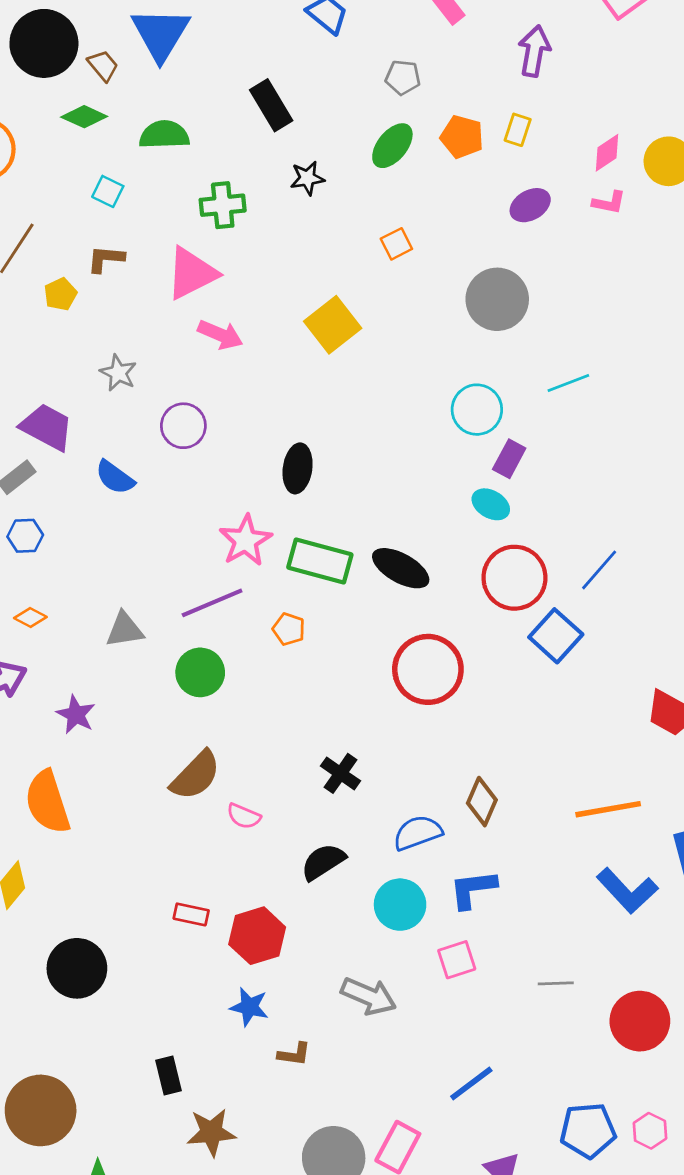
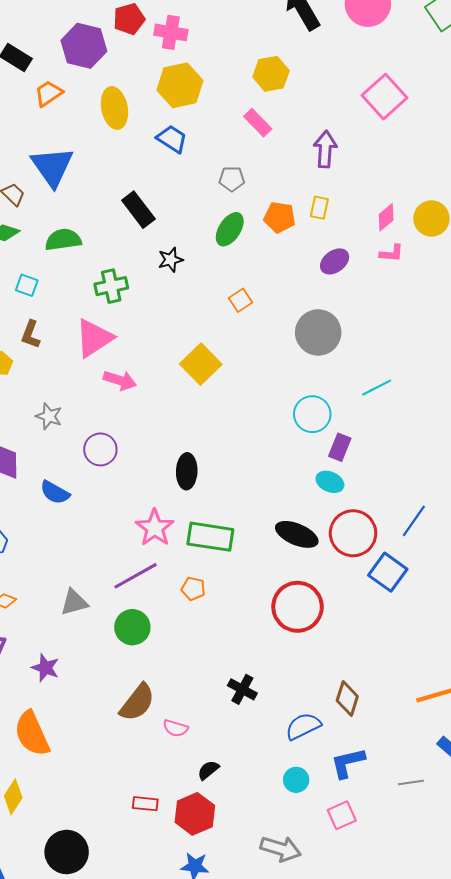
brown L-shape: (106, 259) -> (31, 334), turned -68
black ellipse: (401, 568) -> (297, 534), moved
black semicircle: (323, 862) -> (208, 770), moved, size x0.7
cyan circle: (400, 905) -> (296, 780), size x0.7
gray line: (556, 983) -> (411, 782), moved

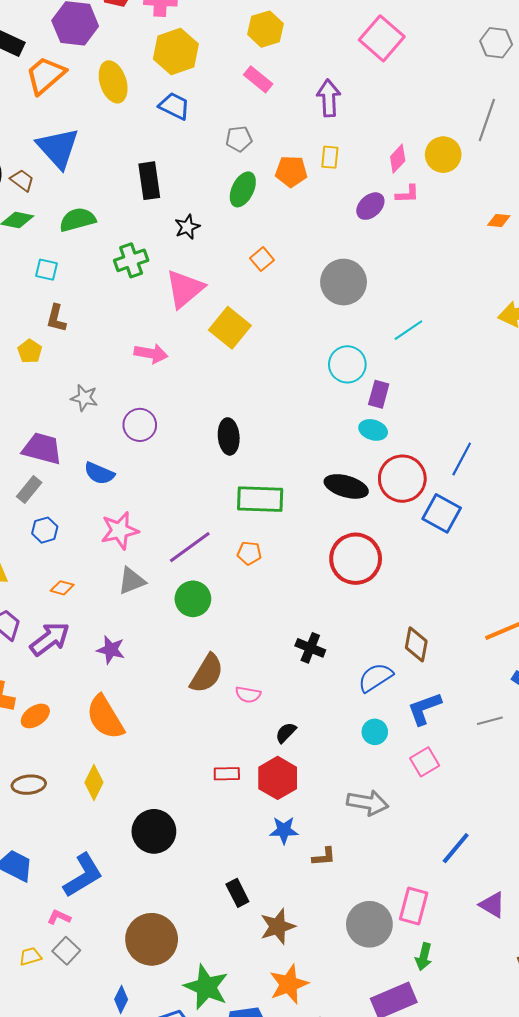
orange trapezoid: (49, 93) -> (45, 75), size x1.4
black rectangle: (138, 210) -> (149, 181), turned 36
purple ellipse: (335, 261) -> (370, 206), moved
pink triangle: (94, 338) -> (185, 289), moved
pink star: (155, 528) -> (120, 531), moved, turned 30

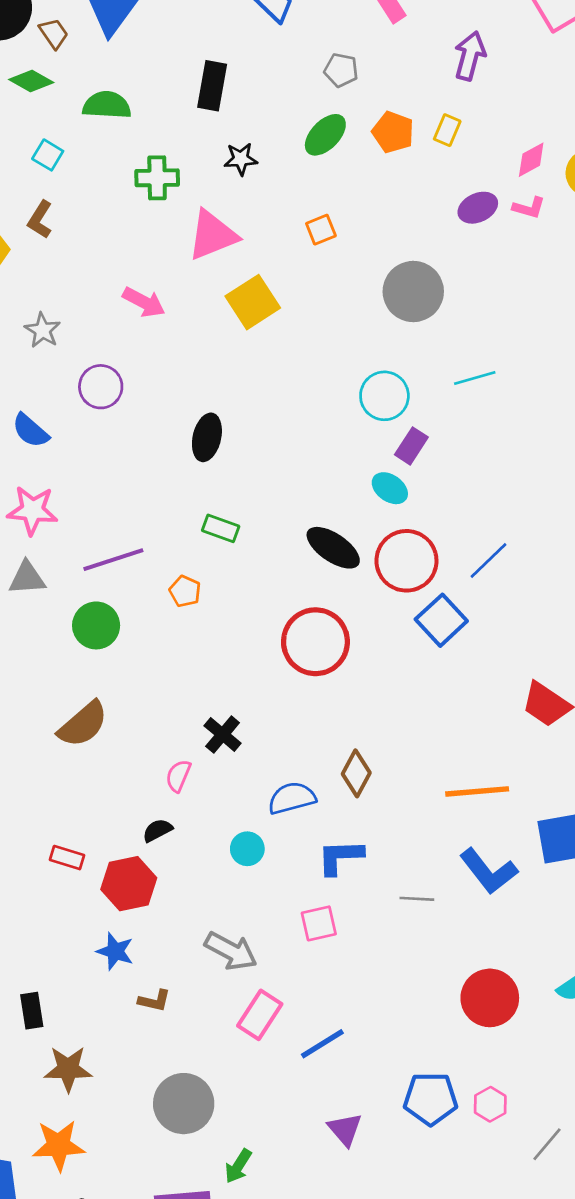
green rectangle: (260, 499) -> (221, 528), size x0.6
pink semicircle: (248, 695) -> (178, 776), moved, turned 85
cyan circle: (375, 732) -> (247, 849), moved
pink rectangle: (414, 906) -> (260, 1015), moved

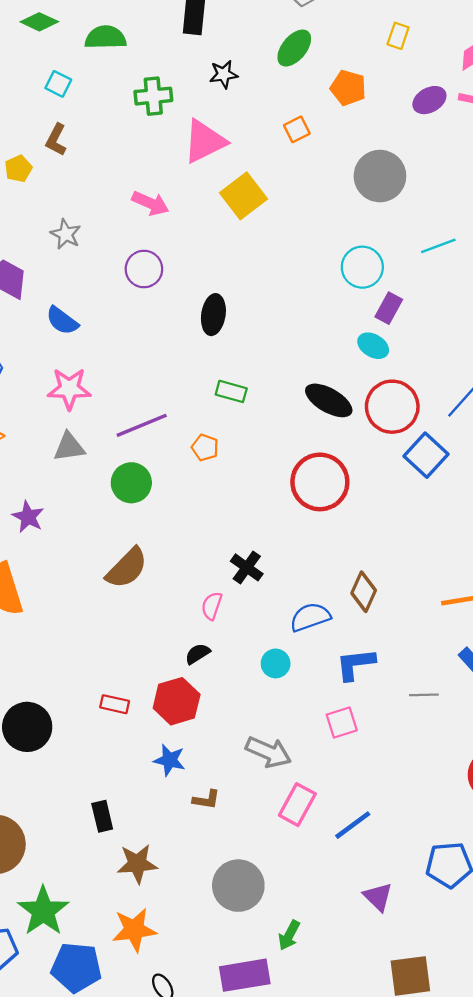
orange pentagon: (393, 132) -> (348, 88), moved
purple circle: (101, 387) -> (144, 269), moved
red rectangle: (67, 858) -> (115, 704), moved

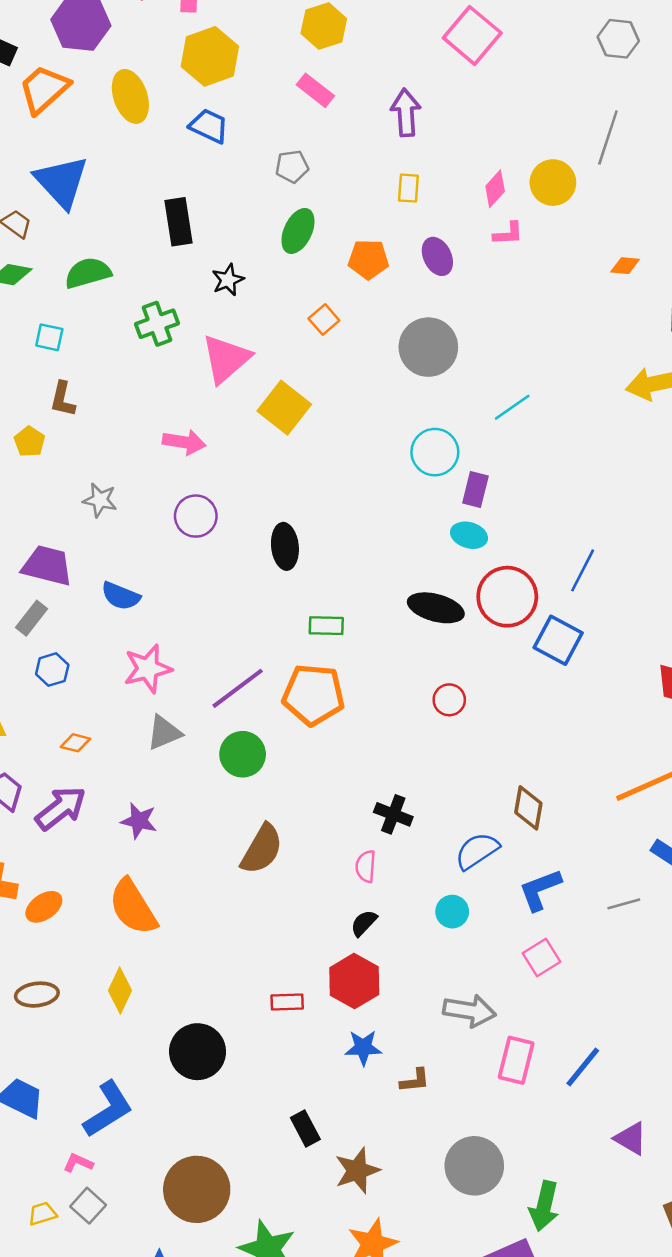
purple ellipse: (429, 100) -> (437, 256), moved, turned -72
orange pentagon: (205, 448) -> (313, 695), size x2.0
red circle: (320, 482) -> (449, 700), size x0.5
green arrow: (289, 935) -> (544, 1206), size x1.4

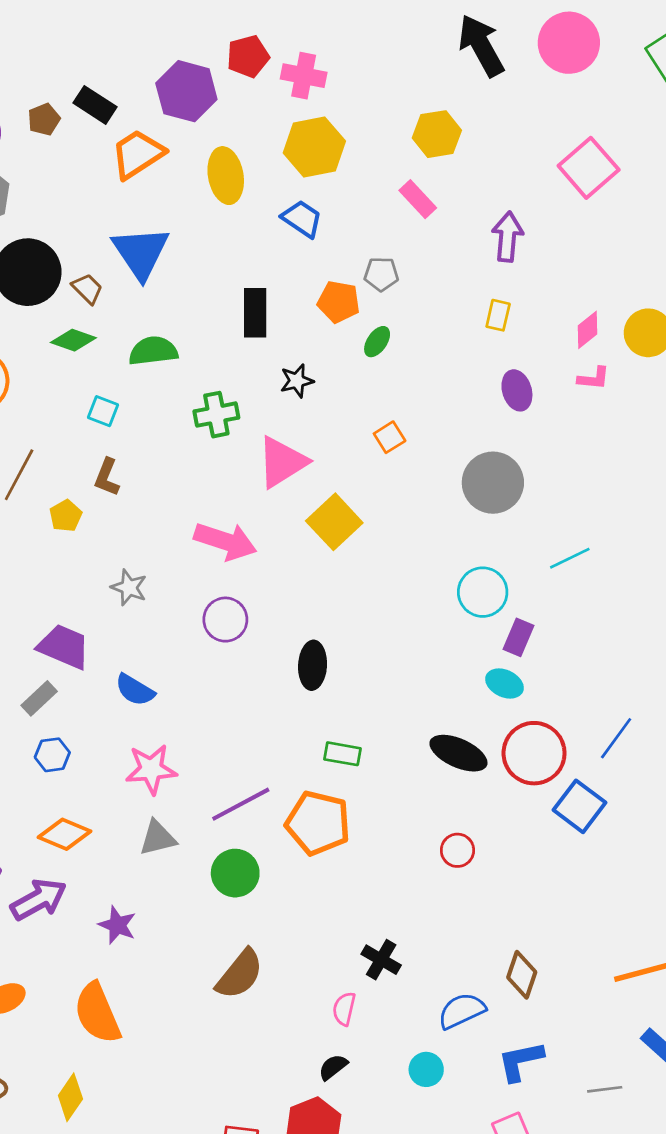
green ellipse: (298, 231) -> (377, 342), size x0.7
orange pentagon: (368, 259) -> (339, 302), moved
pink arrow: (184, 442) -> (225, 541), size x1.4
orange diamond: (75, 743) -> (64, 834), size x1.6

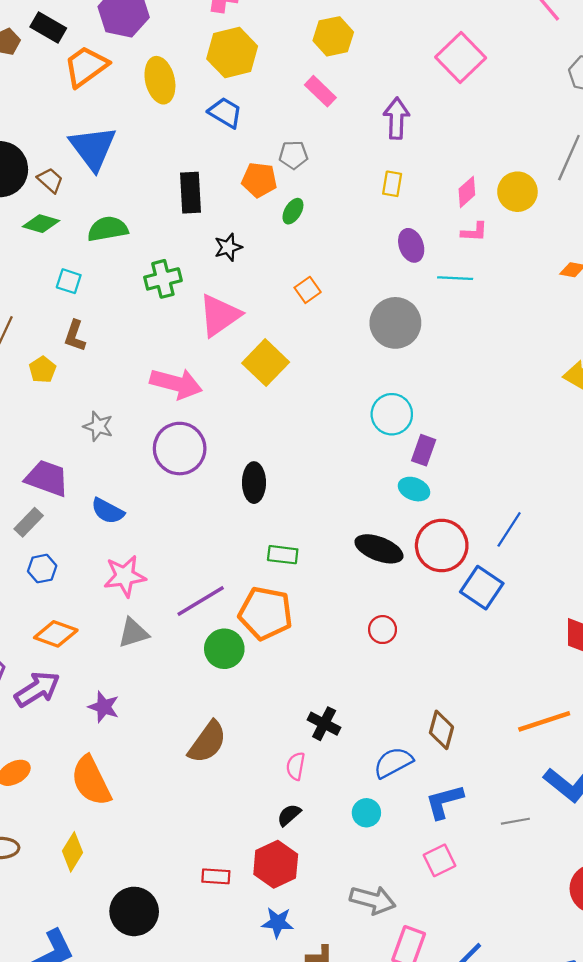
cyan line: (570, 558) -> (455, 278), moved, turned 32
purple circle: (225, 620) -> (180, 449), size x1.4
green circle: (235, 873) -> (224, 649), moved

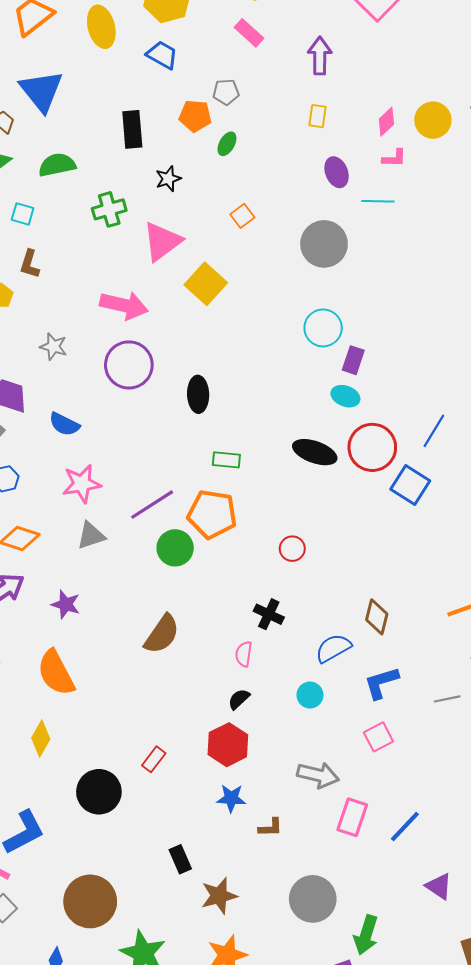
red circle: (383, 630) -> (292, 549), moved
red rectangle: (216, 876) -> (154, 759), moved, turned -55

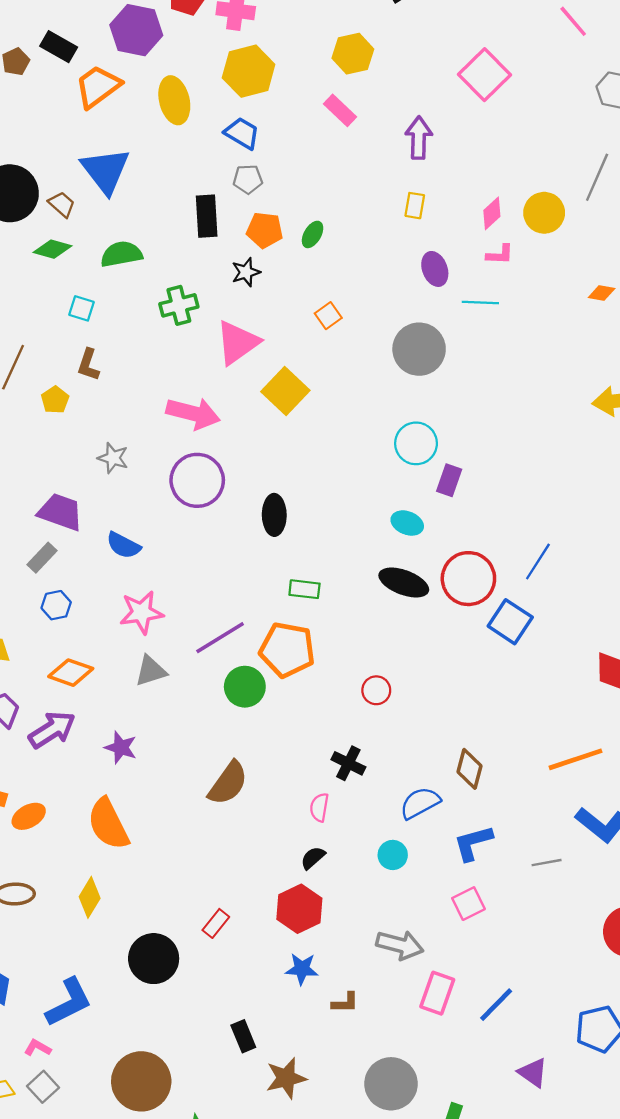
gray pentagon: (226, 92) -> (248, 179), moved
orange pentagon: (195, 116) -> (265, 230), moved
cyan ellipse: (345, 396) -> (407, 523), moved

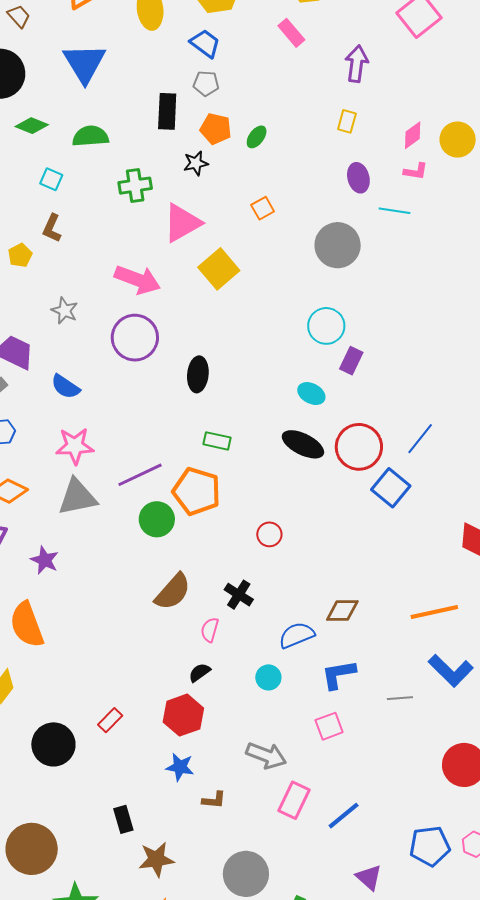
brown trapezoid: (62, 204) -> (19, 16), moved
gray triangle: (151, 671) -> (77, 497), size x1.4
brown diamond: (470, 769) -> (342, 610), turned 68
brown semicircle: (228, 783) -> (173, 592), moved

